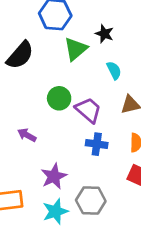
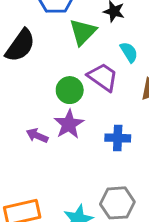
purple trapezoid: (88, 110) -> (103, 77), moved
purple star: (54, 176) -> (69, 124), moved

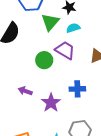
cyan semicircle: (129, 52) -> (73, 28), moved, turned -72
purple star: (69, 124) -> (51, 103), moved

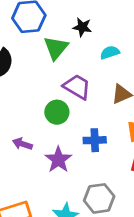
cyan semicircle: (73, 28) -> (110, 52), moved
green circle: (44, 60) -> (57, 112), moved

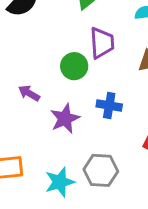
purple trapezoid: (77, 87) -> (102, 43), turned 44

